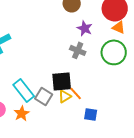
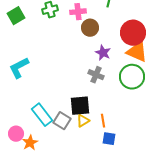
orange triangle: (119, 27) -> (137, 52), size x1.6
orange line: (76, 93) -> (103, 121), moved, turned 32
orange star: (22, 114) -> (30, 143), moved

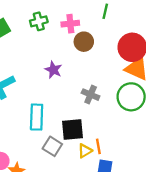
purple star: (103, 53) -> (53, 70), moved
cyan rectangle: (42, 115) -> (37, 117), moved, turned 40
yellow triangle: (83, 121) -> (85, 151), moved

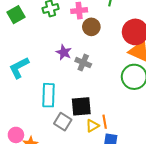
gray cross: (91, 95) -> (83, 63), moved

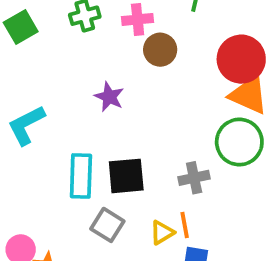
gray cross: (83, 63) -> (194, 178), moved, turned -35
black square: (81, 106) -> (126, 176), moved

